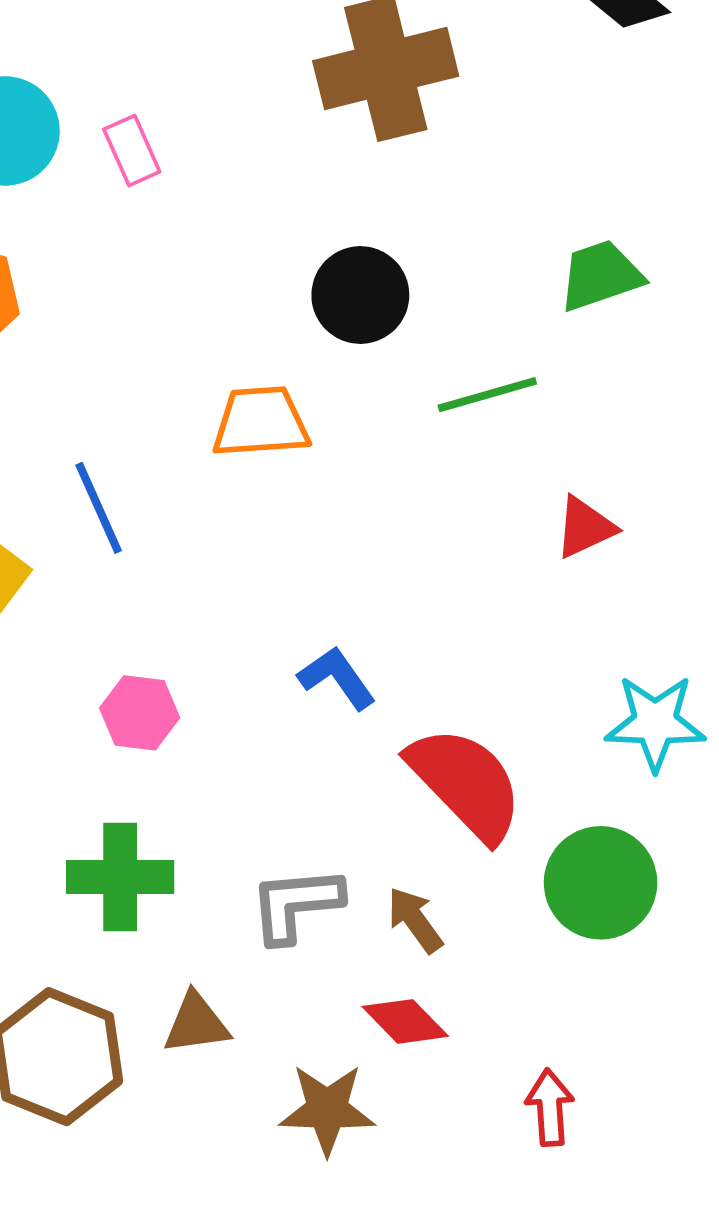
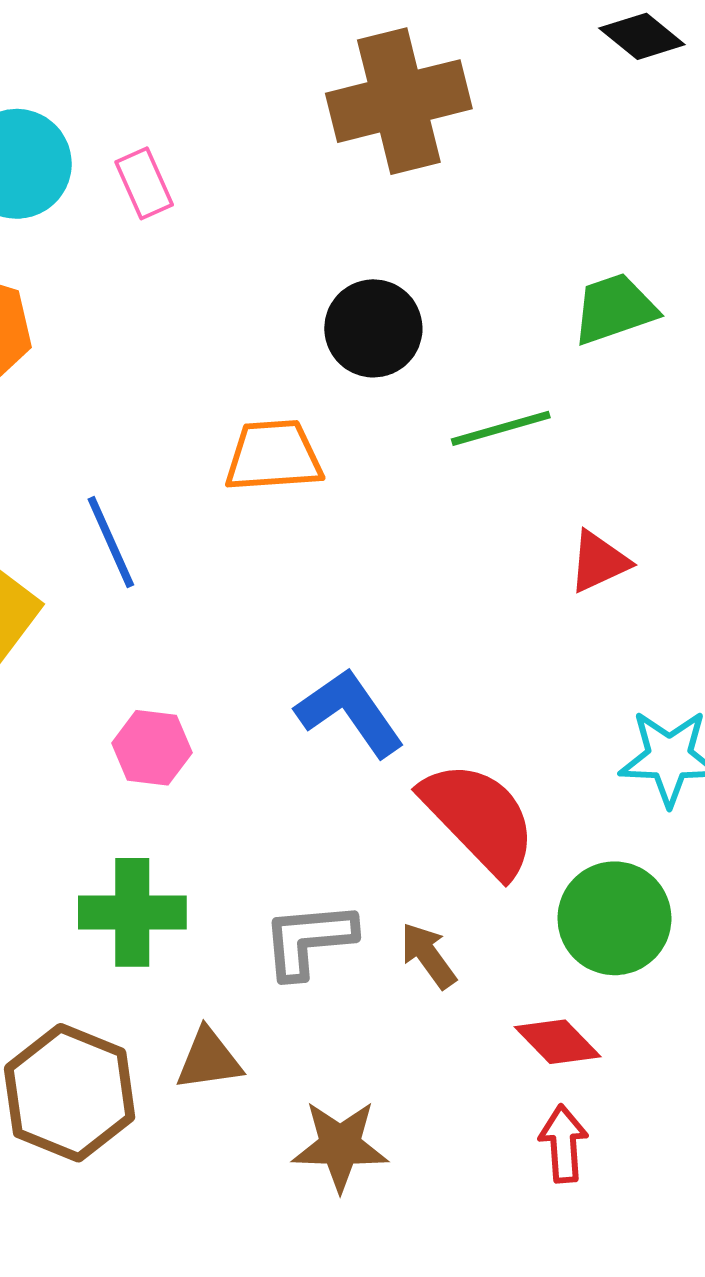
blue L-shape: (337, 678) -> (350, 713), size x1.4
red diamond: (405, 1021) -> (558, 1042), moved

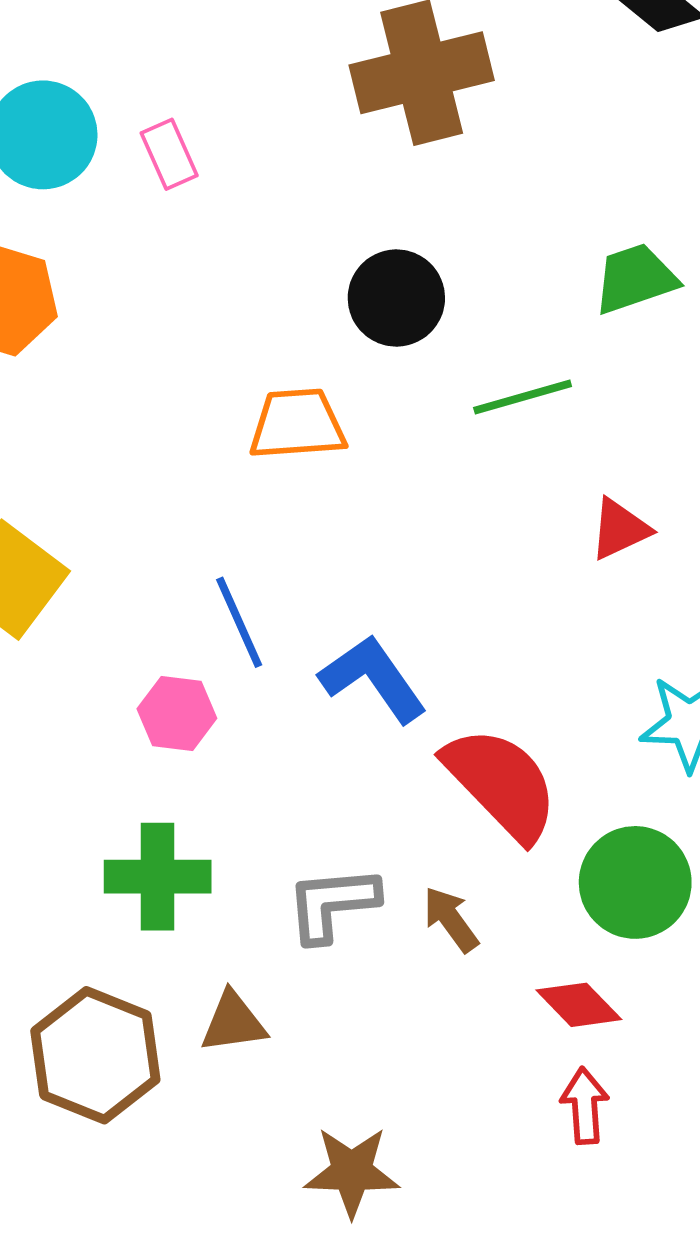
blue line: (111, 542) -> (239, 622), moved
brown star: (340, 1146) -> (352, 1172), moved

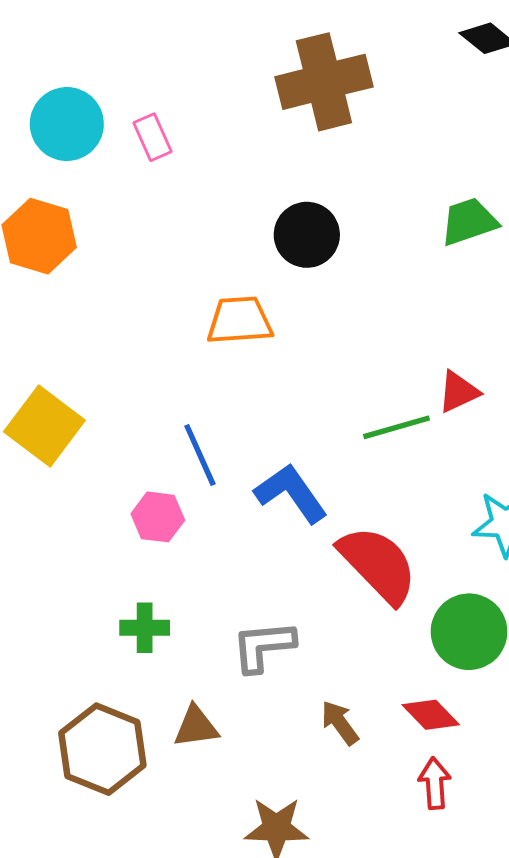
green line: (523, 397) -> (396, 427), moved
green cross: (158, 877) -> (145, 628), size x0.7
brown arrow: (451, 919) -> (340, 723), moved

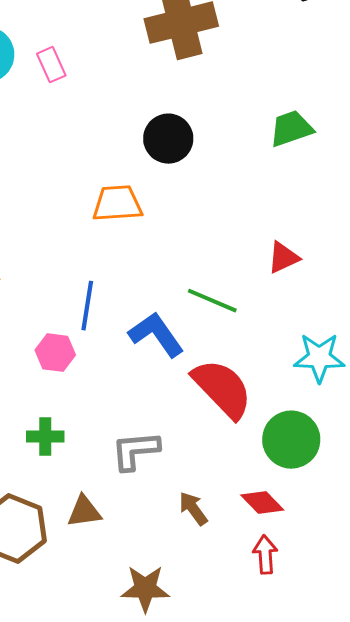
green line: (396, 427) -> (212, 301), moved, turned 39
blue line: (200, 455) -> (87, 306), turned 33

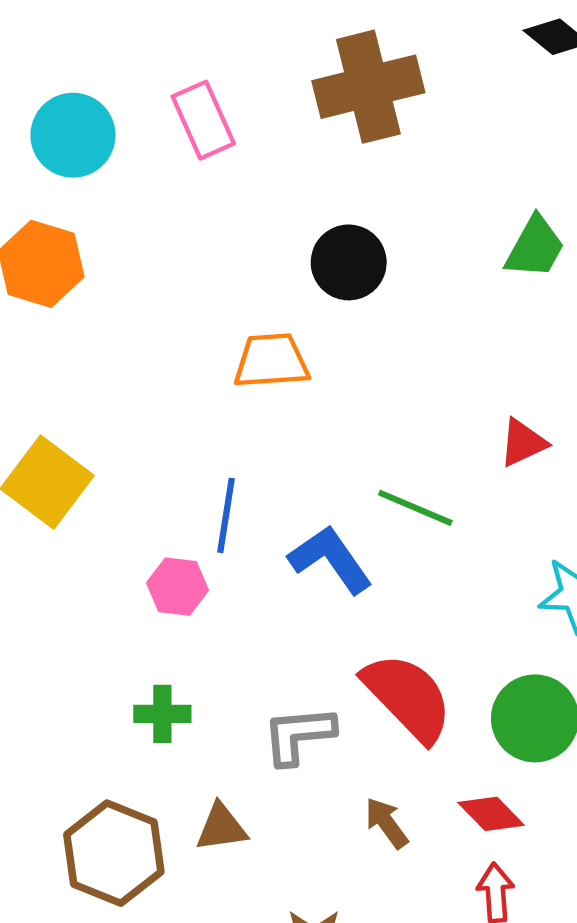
pink rectangle: (51, 65) -> (203, 120), moved, size x1.4
green trapezoid: (291, 129) -> (535, 247), turned 138
red semicircle: (222, 389) -> (408, 697), moved

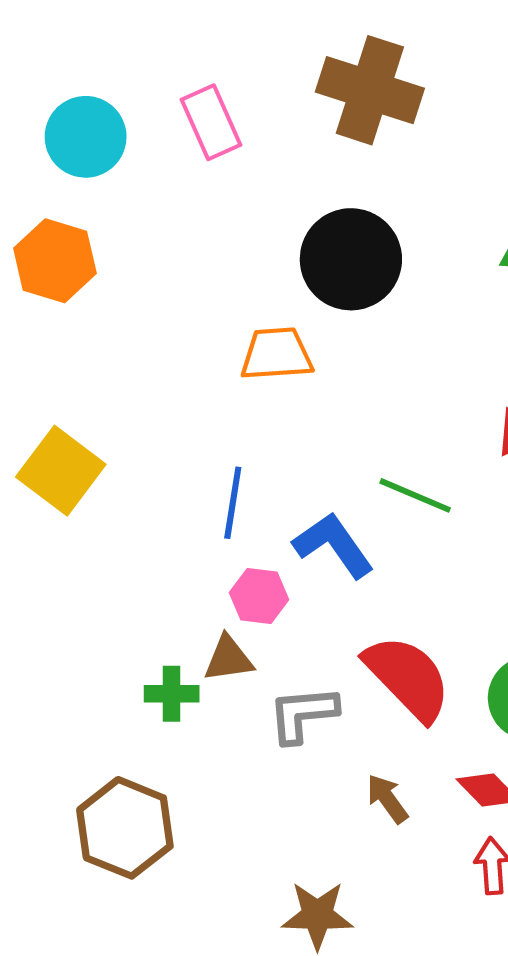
brown cross: (368, 87) -> (370, 90), turned 32
black circle: (349, 262) -> (351, 259), size x1.4
pink hexagon: (177, 587) -> (259, 596), moved
brown triangle: (221, 827) -> (228, 659), moved

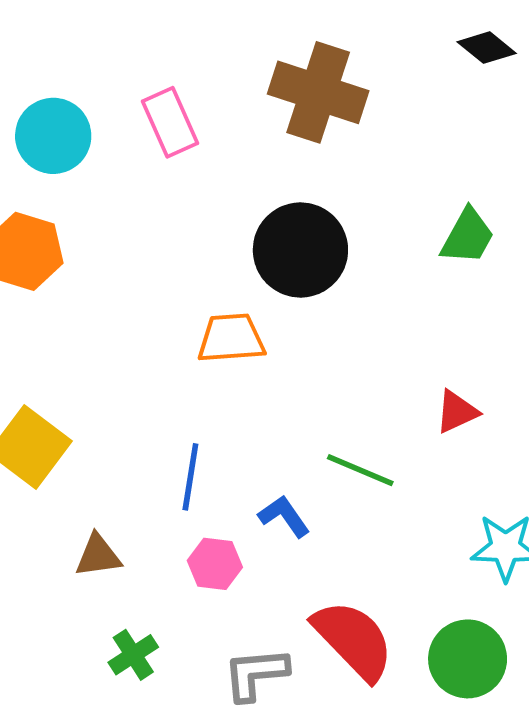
blue L-shape: (333, 545) -> (284, 516), size x0.7
brown triangle: (228, 659) -> (98, 556), moved
green cross: (172, 694) -> (133, 655), turned -33

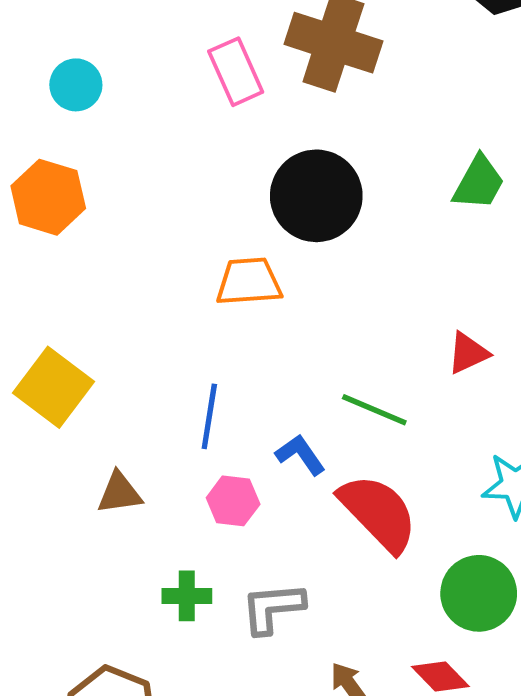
pink rectangle: (170, 122) -> (236, 72), moved
cyan circle: (53, 136) -> (76, 85), size x0.7
red semicircle: (353, 640) -> (378, 513), moved
green cross: (133, 655) -> (187, 596), moved, turned 33

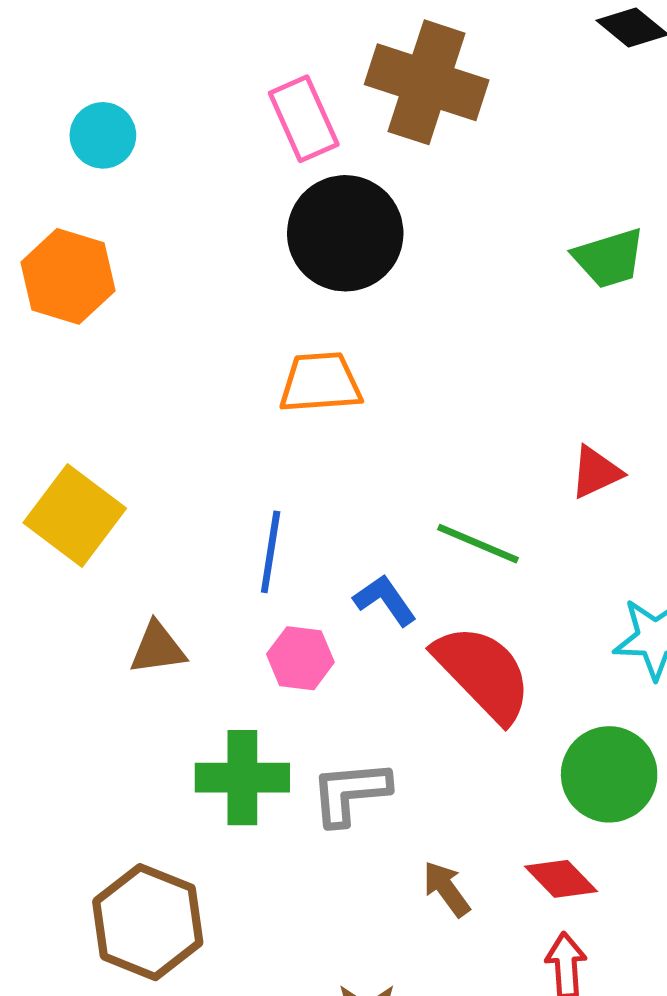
green trapezoid: (479, 183) -> (609, 258), turned 44
black circle: (316, 196) -> (345, 233), moved
green cross: (187, 596) -> (242, 778), size x1.5

